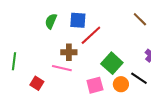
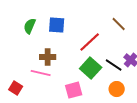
red line: (91, 35) -> (90, 42), moved
black line: (139, 78) -> (114, 65), moved
orange circle: (121, 84) -> (117, 89), moved

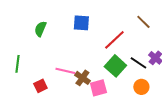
green semicircle: (30, 26) -> (40, 29), moved
brown cross: (48, 57) -> (82, 78), moved, turned 35
red square: (16, 88) -> (40, 86), turned 32

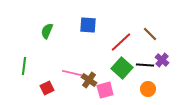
brown line: (143, 22) -> (150, 34), moved
black line: (138, 63) -> (145, 65), turned -30

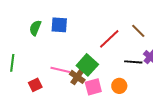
blue square: (88, 25) -> (59, 25), moved
green square: (122, 68) -> (87, 65), moved
orange circle: (148, 89) -> (119, 86), moved

